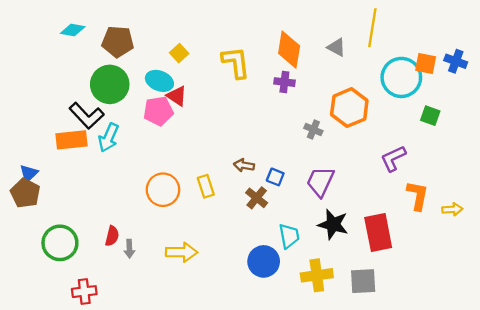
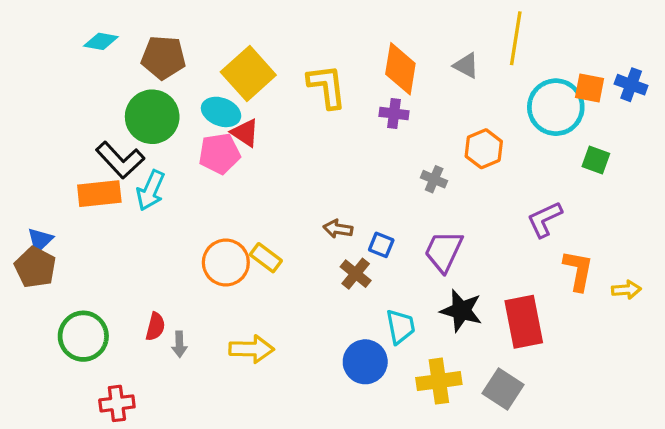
yellow square: (179, 53) -> (248, 74), size x2.0
orange hexagon: (349, 108) -> (484, 149), size x0.7
yellow rectangle: (206, 186) -> (266, 258), moved, turned -35
gray square: (363, 281) -> (503, 389), turned 36

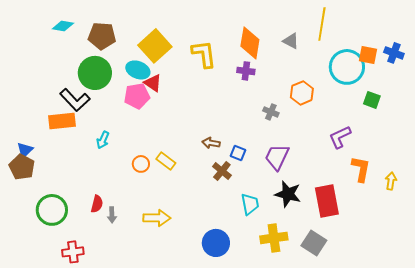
cyan arrow: (151, 190) -> (103, 140), moved, size x0.7
orange circle: (226, 263) -> (141, 164), size x0.6
yellow arrow: (626, 290) -> (391, 181), turned -78
blue circle: (365, 362) -> (216, 243), moved

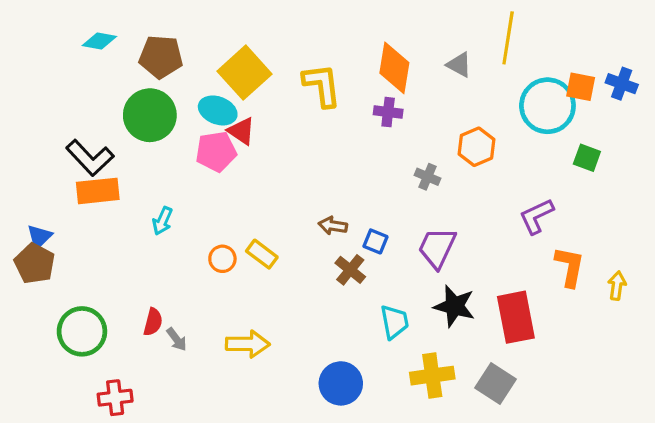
black L-shape: (75, 100) -> (90, 158), moved
gray arrow: (112, 215) -> (177, 339), turned -35

